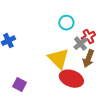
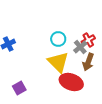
cyan circle: (66, 23) -> (58, 39), moved
purple square: (19, 85) -> (19, 88), turned 32

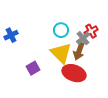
brown arrow: (88, 62) -> (79, 51), moved
purple square: (19, 88) -> (33, 68), moved

